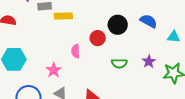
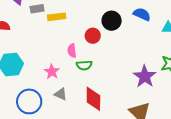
purple star: (149, 62) -> (145, 76), moved, size x1.6
green semicircle: (119, 63) -> (84, 65), moved

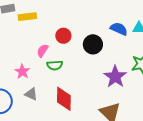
blue semicircle: (142, 14) -> (119, 29), moved
black circle: (112, 21) -> (93, 44), moved
pink semicircle: (72, 51) -> (43, 51), turned 40

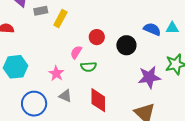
yellow rectangle: (27, 17) -> (60, 19), turned -54
purple star: (115, 77) -> (149, 77), turned 30

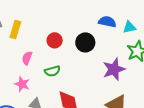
cyan triangle: (172, 28) -> (129, 27), moved
pink semicircle: (76, 52) -> (27, 58), moved

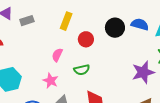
yellow rectangle: (15, 30) -> (66, 21), moved
black circle: (85, 42) -> (115, 28), moved

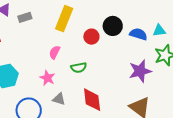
yellow rectangle: (66, 21) -> (64, 19), size x1.4
blue semicircle: (140, 24) -> (138, 34), moved
red circle: (86, 39) -> (91, 37), moved

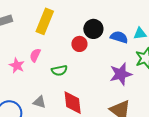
red circle: (91, 37) -> (79, 44), moved
pink star: (47, 78) -> (17, 65), moved

